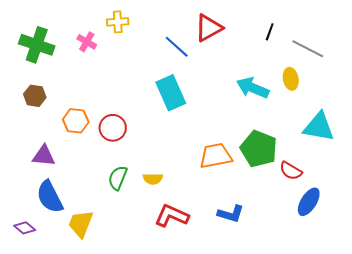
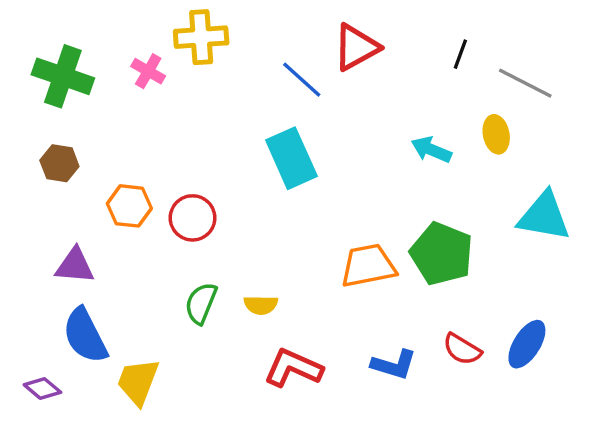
yellow cross: (118, 22) -> (201, 37), size x1.4
cyan arrow: (253, 88) -> (431, 150), size x0.7
red semicircle: (291, 171) -> (462, 349), moved

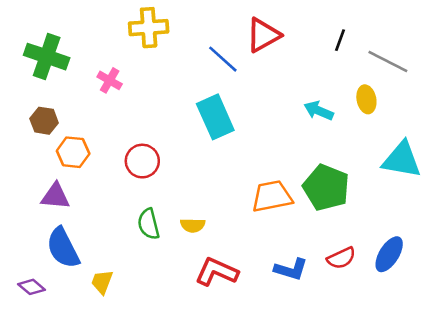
pink cross: (148, 71) -> (110, 80), moved
orange hexagon: (129, 206) -> (73, 152), moved
green semicircle: (201, 303) -> (149, 224), turned -36
red semicircle: (462, 349) -> (341, 258), turned -56
yellow trapezoid: (138, 382) -> (102, 282), size x0.7

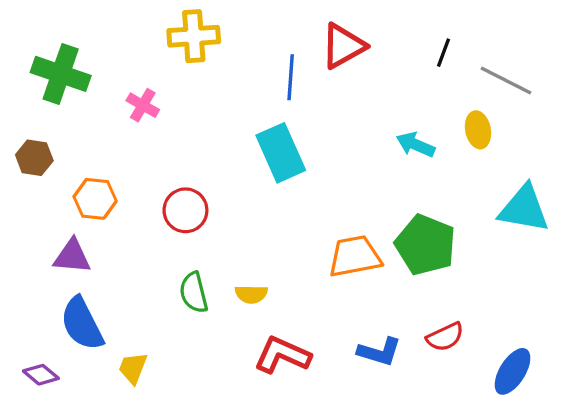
blue line: (223, 59) -> (291, 77), turned 52
brown hexagon: (44, 121) -> (34, 158), moved
blue ellipse: (389, 254) -> (513, 371), moved

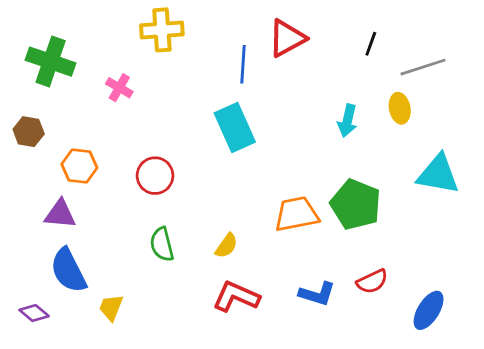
gray line: (506, 81) -> (423, 67), turned -45
cyan arrow: (416, 145) -> (347, 121), turned -100
yellow semicircle: (251, 294) -> (226, 246), moved, turned -56

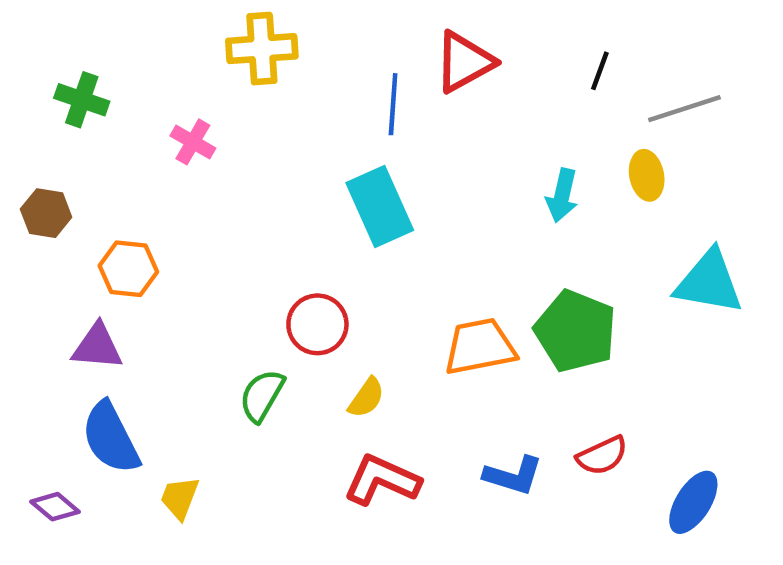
green cross: (51, 62) -> (82, 100), size x0.7
red circle: (155, 176) -> (317, 324), moved
green semicircle: (162, 244) -> (262, 396), turned 44

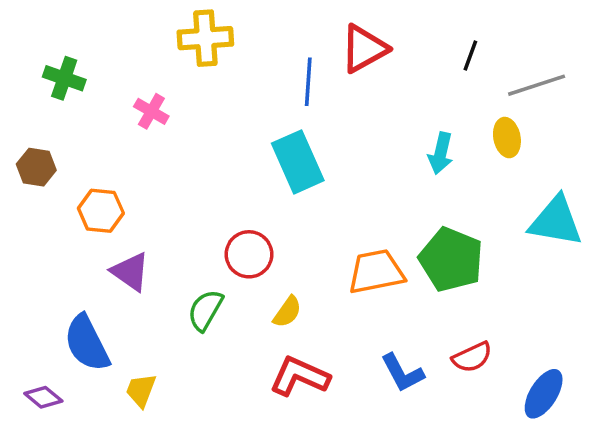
purple triangle: (97, 347) -> (130, 272), moved, turned 30
blue L-shape: (513, 476) -> (402, 373), turned 45

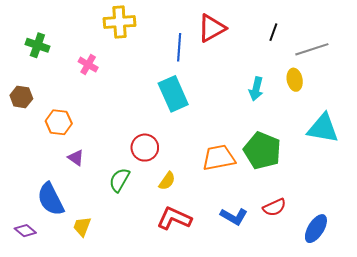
purple triangle: (130, 272) -> (76, 158), size x0.7
blue L-shape: (402, 373) -> (234, 216), turned -32

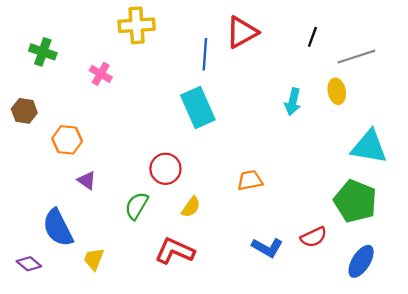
green pentagon: (262, 151) -> (355, 201), moved
orange trapezoid: (219, 158) -> (250, 180), size x0.7
red L-shape: (174, 218) -> (175, 251), moved

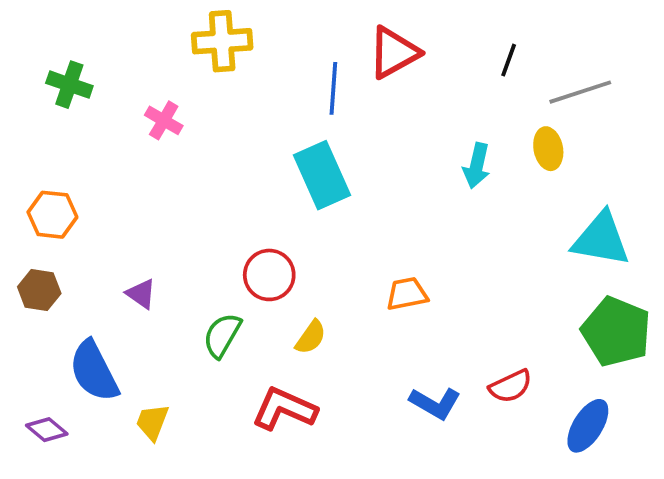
brown hexagon: (24, 111) -> (39, 290), moved
orange hexagon: (67, 140) -> (52, 215), moved
green pentagon: (355, 201) -> (616, 332), moved

